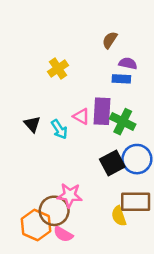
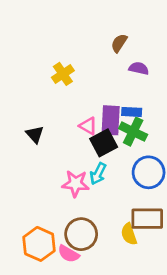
blue rectangle: (121, 79) -> (132, 112), moved
cyan arrow: (59, 129) -> (98, 174), moved, turned 60
black square: (112, 163) -> (104, 143), moved
pink star: (70, 195) -> (76, 184), moved
brown circle: (54, 211) -> (81, 234), moved

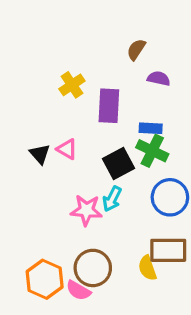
purple rectangle: (111, 120) -> (109, 106), moved
pink triangle: (88, 126) -> (67, 149), moved

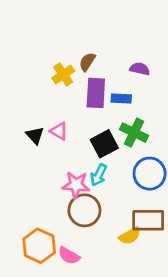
brown semicircle: (136, 50) -> (87, 62), moved
blue rectangle: (151, 128) -> (121, 99), moved
brown circle: (93, 268) -> (84, 210), moved
yellow semicircle: (147, 268) -> (130, 236), turned -100

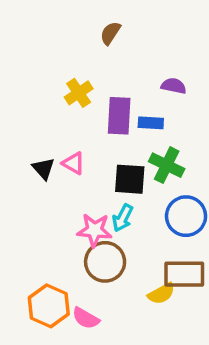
brown semicircle: (87, 62) -> (110, 33), moved
black square: (104, 144) -> (130, 179), turned 32

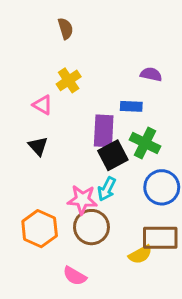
brown semicircle: (110, 33) -> (66, 29), moved, turned 130
purple rectangle: (119, 116) -> (104, 131), moved
pink triangle: (73, 163) -> (43, 105), moved
black square: (130, 179) -> (113, 155), turned -32
orange hexagon: (49, 306) -> (40, 229), moved

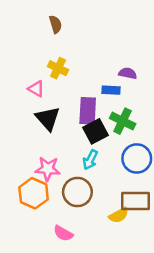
purple semicircle: (151, 74) -> (128, 73), moved
yellow cross: (69, 80) -> (58, 68), turned -30
black triangle: (38, 146) -> (48, 118), moved, size x1.5
pink star: (82, 200) -> (48, 169), moved

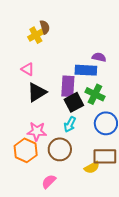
brown semicircle: (55, 24) -> (45, 27), moved
yellow cross: (58, 68) -> (36, 35), moved, turned 35
blue rectangle: (111, 90) -> (86, 70), size x1.5
black triangle: (48, 118) -> (37, 92), turned 40
pink semicircle: (63, 233) -> (49, 182), turned 105

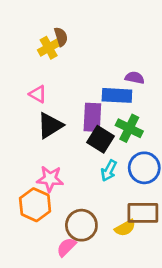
black square: (74, 102) -> (101, 139), turned -30
cyan arrow: (70, 124) -> (109, 171), moved
brown circle: (60, 149) -> (81, 225), moved

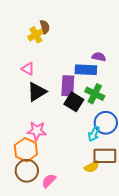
cyan arrow: (109, 171) -> (94, 134), moved
brown circle: (81, 225) -> (27, 171), moved

